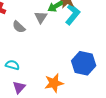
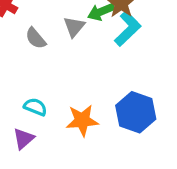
cyan semicircle: (12, 65) -> (35, 107), moved
orange star: (54, 83) -> (82, 120), moved

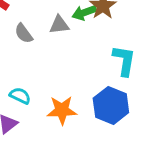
gray triangle: (74, 27) -> (59, 25), turned 40
cyan L-shape: (128, 29) -> (124, 61), moved, turned -40

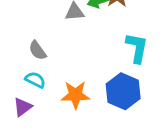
gray semicircle: (24, 33) -> (37, 50), moved

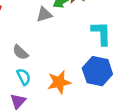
cyan semicircle: (35, 80) -> (24, 77), turned 49

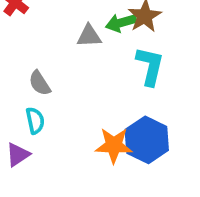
cyan L-shape: (101, 33) -> (150, 66), moved
orange star: (59, 82) -> (114, 145), moved

